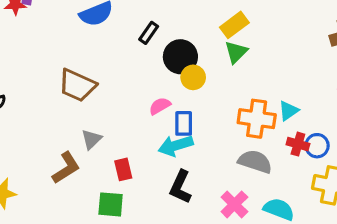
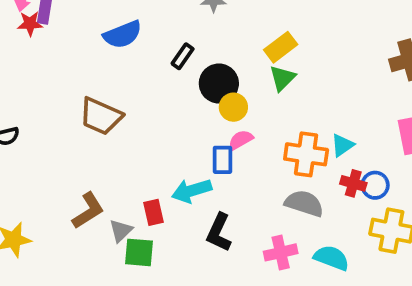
pink semicircle: (160, 106) -> (241, 140), moved
gray triangle: (91, 139) -> (121, 231), moved
cyan arrow: (176, 146) -> (192, 191), moved
pink cross: (234, 204) -> (281, 252), turned 32

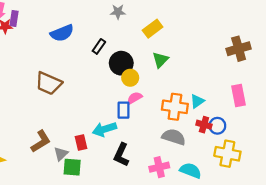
yellow rectangle: (281, 47) -> (153, 29), moved

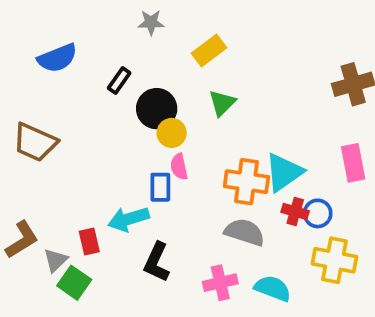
pink semicircle: (135, 98) -> (179, 167), turned -72
cyan triangle: (197, 101) -> (284, 172), size x1.6
green square: (72, 167) -> (74, 283), turned 30

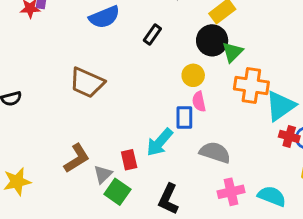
black circle: (157, 109) -> (212, 40), moved
orange cross: (246, 182) -> (251, 86), moved
cyan arrow: (129, 219) -> (160, 142), turned -32
gray semicircle: (245, 232) -> (215, 152), moved
black L-shape: (157, 262) -> (168, 199), moved

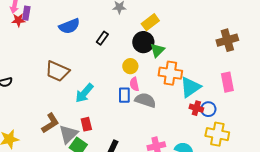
cyan arrow: (160, 142) -> (84, 93), moved
gray semicircle: (215, 152) -> (145, 100), moved
gray triangle: (103, 174) -> (68, 134), size x1.5

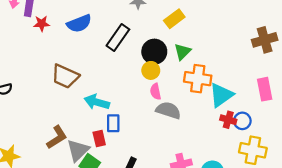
red star: (18, 20) -> (42, 23), moved
black rectangle: (102, 38) -> (118, 38), size x1.6
black circle: (143, 42) -> (154, 52), moved
cyan arrow: (84, 93) -> (97, 102), turned 65
blue rectangle: (124, 95) -> (113, 123), moved

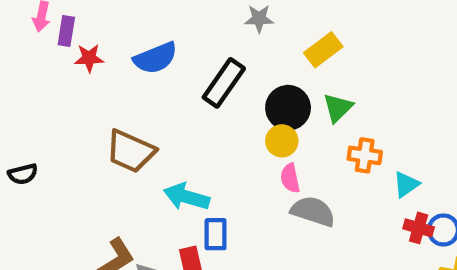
orange cross: (198, 79) -> (365, 155), size x0.7
cyan triangle: (221, 95) -> (406, 184), size x0.6

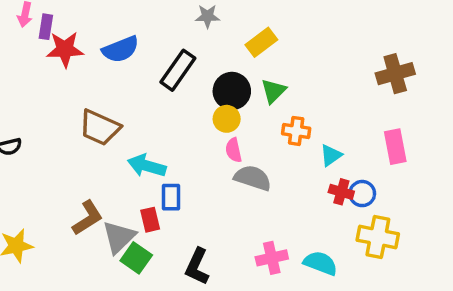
red star: (89, 58) -> (65, 49), size x1.5

